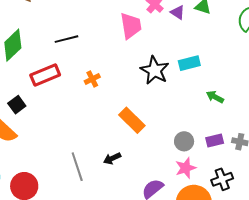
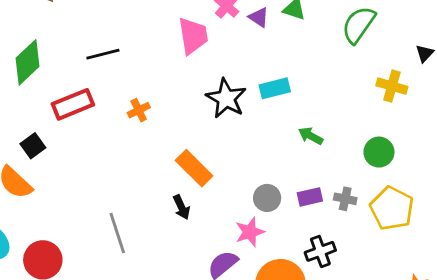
black arrow: (112, 158) -> (182, 207), moved, turned -90
pink star: (186, 168) -> (250, 232), moved

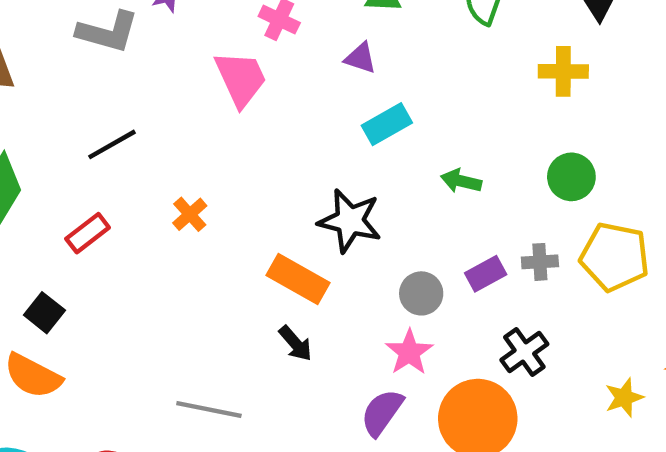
purple triangle: (259, 17) -> (360, 58), moved
black star: (226, 98) -> (350, 221), moved
red rectangle: (73, 104) -> (88, 233), size x0.7
gray line: (117, 233) -> (209, 409), turned -45

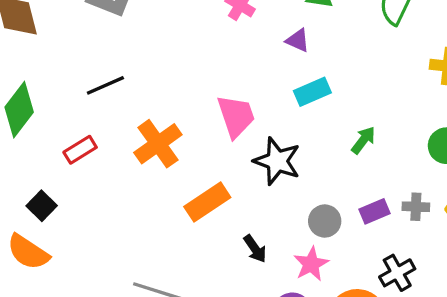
pink trapezoid: (241, 79) -> (236, 116), moved
green arrow: (461, 181) -> (363, 140), turned 108
orange cross: (190, 214) -> (158, 144), size x1.8
orange rectangle: (298, 279) -> (207, 202), moved, turned -69
black arrow: (295, 343) -> (255, 249), moved

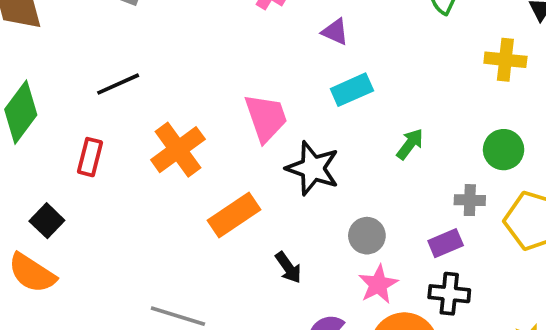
red rectangle: (80, 150) -> (90, 157), turned -44
gray cross: (416, 207) -> (470, 200), moved
purple rectangle: (374, 211) -> (446, 243), moved
pink star: (311, 264) -> (378, 284), moved
black cross: (397, 273) -> (449, 294), turned 36

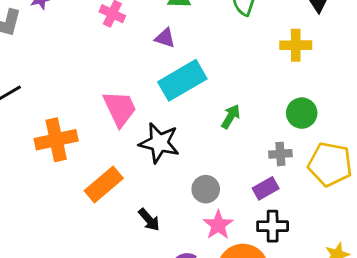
cyan rectangle: (352, 90) -> (182, 80), size x1.5
orange cross: (178, 150) -> (56, 140), turned 30

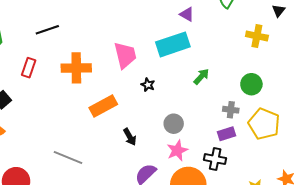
purple triangle: (165, 38) -> (187, 14), moved
black star: (159, 143) -> (148, 85), size x0.5
purple rectangle: (266, 188) -> (227, 134), moved

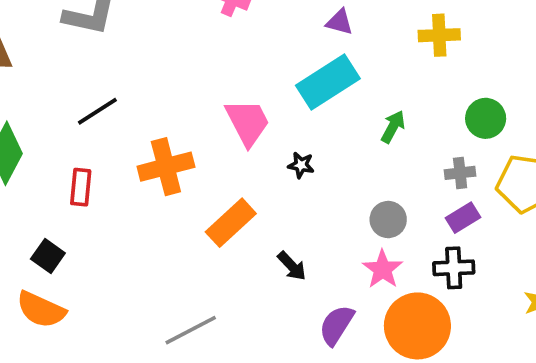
yellow cross: (257, 36) -> (439, 35), moved
gray circle: (174, 124) -> (388, 220), moved
gray line: (68, 158) -> (191, 330), turned -36

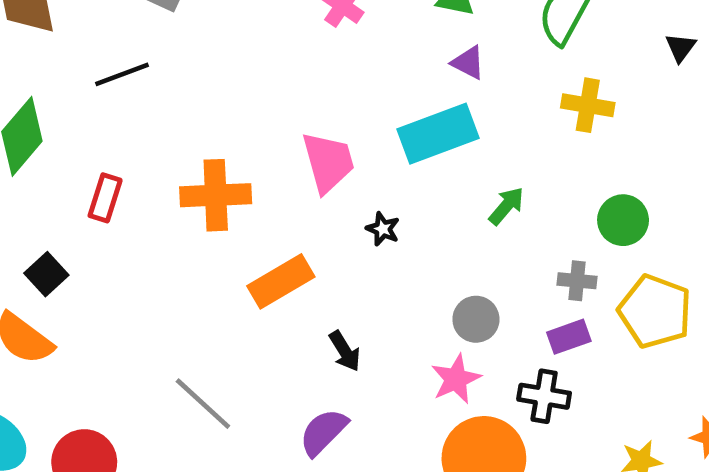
black line: (97, 111) -> (122, 74), moved
purple semicircle: (336, 325) -> (323, 432), moved
gray line: (191, 330) -> (203, 404), turned 58

